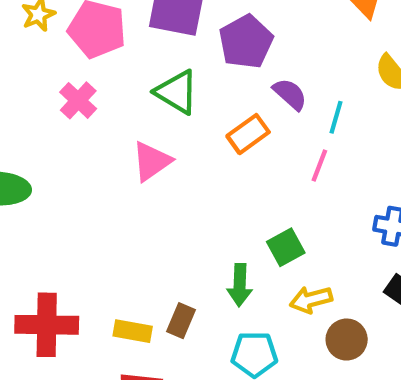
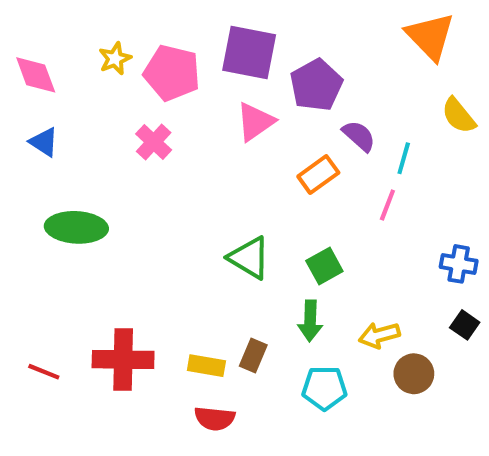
green triangle: (177, 92) -> (249, 258), moved
pink triangle: (152, 161) -> (255, 122), moved
green square: (286, 247) -> (324, 266), moved

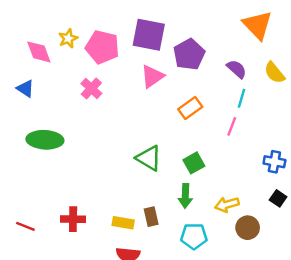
pink diamond: (36, 75) -> (39, 52), moved
purple semicircle: (359, 136) -> (237, 69), moved
brown rectangle: (253, 355) -> (151, 217), turned -36
red cross: (123, 360) -> (73, 219), size x0.7

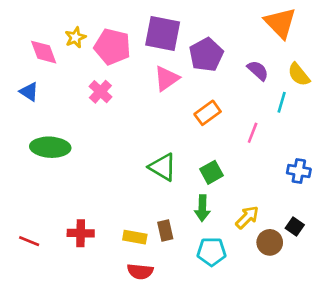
cyan line: (241, 98) -> (282, 102), moved
black square: (278, 198) -> (295, 227), moved
yellow arrow: (227, 204) -> (247, 217), turned 150

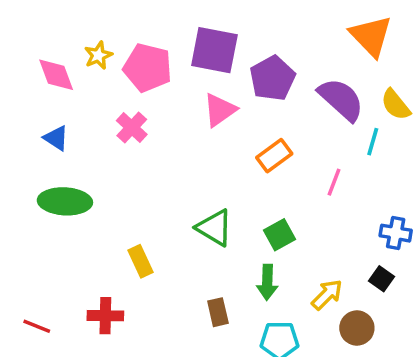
purple semicircle: (258, 71) -> (341, 99), size x1.6
blue triangle: (29, 92) -> (56, 138), moved
black square: (295, 227) -> (382, 279), moved
yellow rectangle: (135, 237) -> (141, 261), moved, turned 55

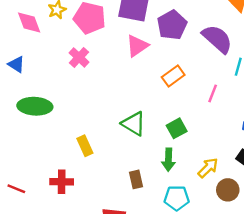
blue triangle: (56, 138) -> (16, 64), moved

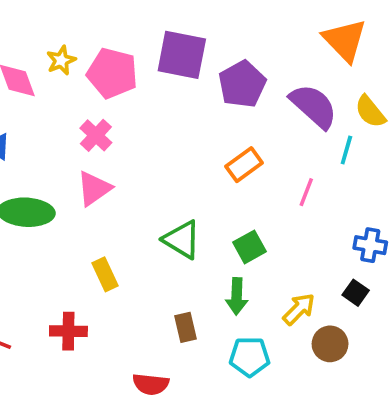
pink triangle: (137, 46) -> (94, 188), moved

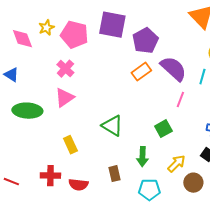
purple semicircle: (314, 106) -> (173, 69), moved
orange rectangle: (244, 165) -> (141, 72), moved
green square: (250, 247) -> (163, 129), moved
red semicircle: (151, 384) -> (78, 185), moved

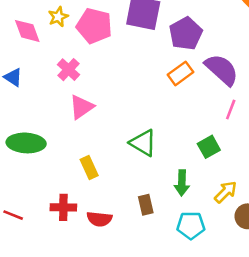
pink cross: (65, 69) -> (69, 70), moved
green ellipse: (27, 111) -> (26, 143), moved

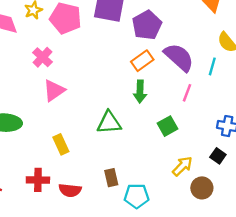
green triangle: (143, 143) -> (109, 123), turned -35
green arrow: (182, 183) -> (140, 92), moved
cyan pentagon: (191, 225) -> (137, 196), moved

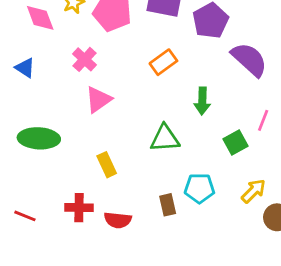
orange rectangle: (142, 61) -> (163, 62), moved
pink line: (187, 93) -> (263, 120), moved
cyan pentagon: (137, 196) -> (199, 188), moved

